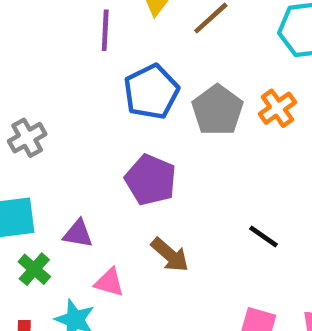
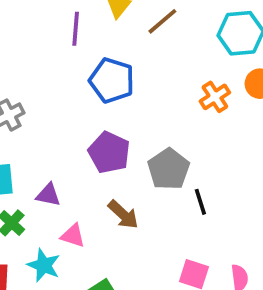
blue pentagon: (151, 92) -> (112, 80), turned -30
gray pentagon: (217, 110) -> (169, 169), moved
black line: (264, 237) -> (200, 202), turned 36

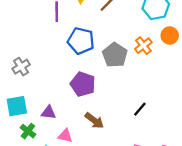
gray pentagon: (169, 169) -> (115, 55), moved
black line: (200, 202) -> (140, 109), turned 63

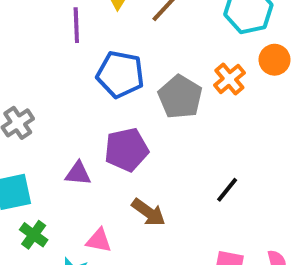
purple pentagon: (83, 84) -> (126, 150), turned -30
purple triangle: (49, 112) -> (78, 173), moved

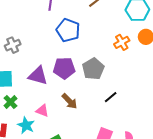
gray pentagon: (180, 97) -> (93, 69), moved
purple triangle: (78, 173) -> (38, 76), size x1.5

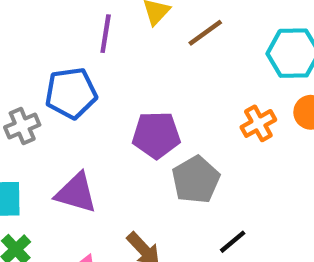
blue pentagon: (68, 30) -> (71, 93), moved, turned -30
purple pentagon: (64, 68) -> (156, 135), moved

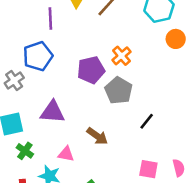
orange cross: (258, 123) -> (121, 56), moved

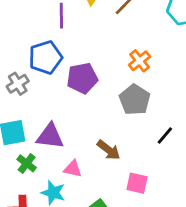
purple pentagon: (91, 70) -> (82, 78), moved
purple triangle: (52, 112) -> (50, 136), moved
pink square: (148, 169) -> (137, 183), moved

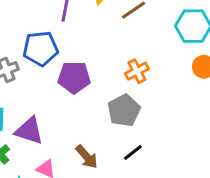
black line: (165, 136) -> (133, 152), moved

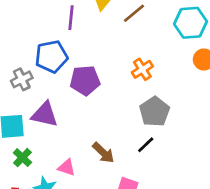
gray pentagon: (124, 110) -> (154, 112), moved
purple triangle: (29, 131) -> (45, 114), moved

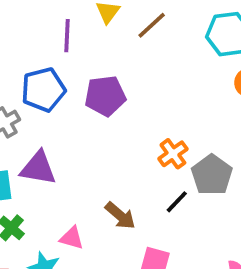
orange cross: (142, 69) -> (173, 154), moved
purple pentagon: (85, 80) -> (105, 96), moved
gray pentagon: (154, 112) -> (212, 175), moved

